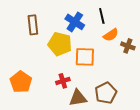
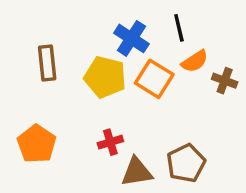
brown rectangle: (33, 25) -> (47, 63), moved
orange square: (85, 57) -> (154, 79), moved, turned 30

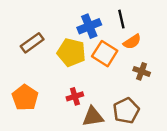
blue cross: (131, 38) -> (89, 26), turned 35
brown rectangle: (47, 63) -> (32, 43), turned 60
brown cross: (225, 81) -> (142, 71), moved

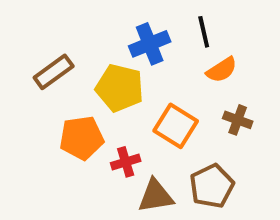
orange square: (105, 54) -> (176, 126), moved
orange pentagon: (25, 98) -> (82, 138), moved, turned 30

